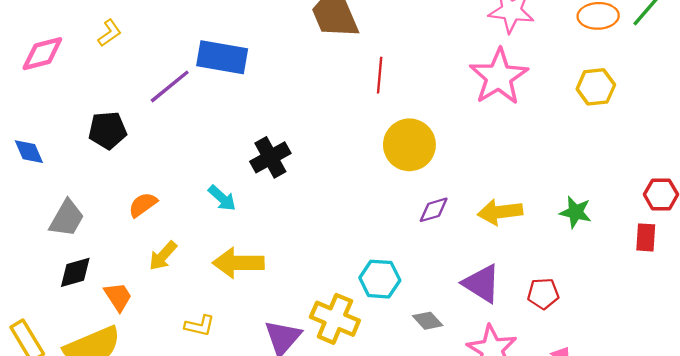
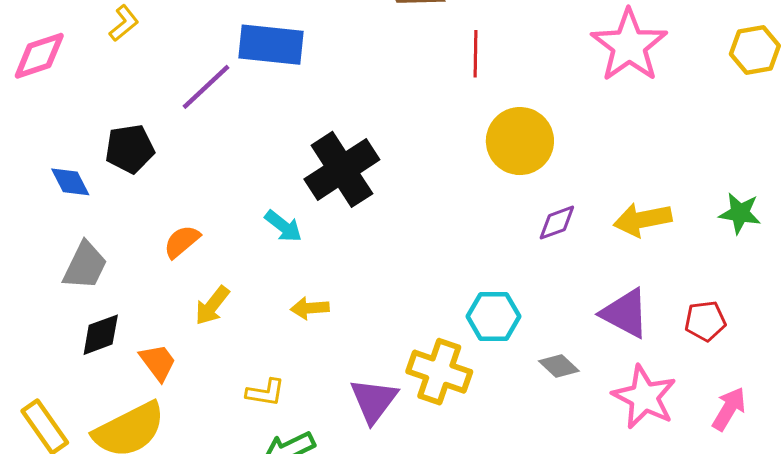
blue diamond: (29, 152) -> (70, 182), moved
black cross: (270, 157) -> (342, 169), size x1.4
yellow arrow: (238, 263) -> (310, 308), size x0.6

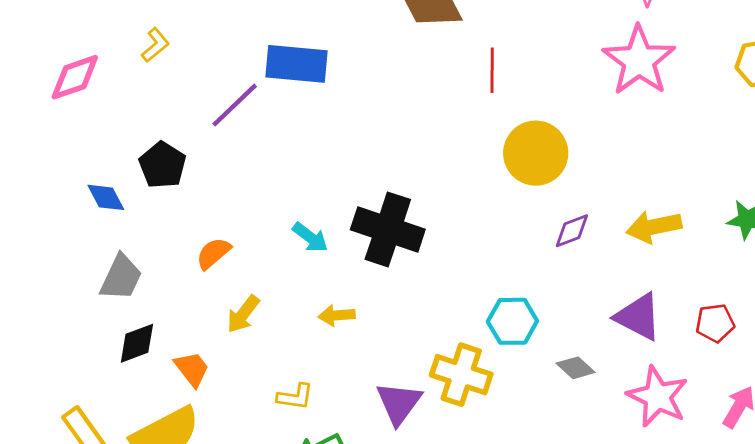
black pentagon: (130, 149) -> (162, 165), turned -30
black cross: (342, 169) -> (388, 229), moved, turned -38

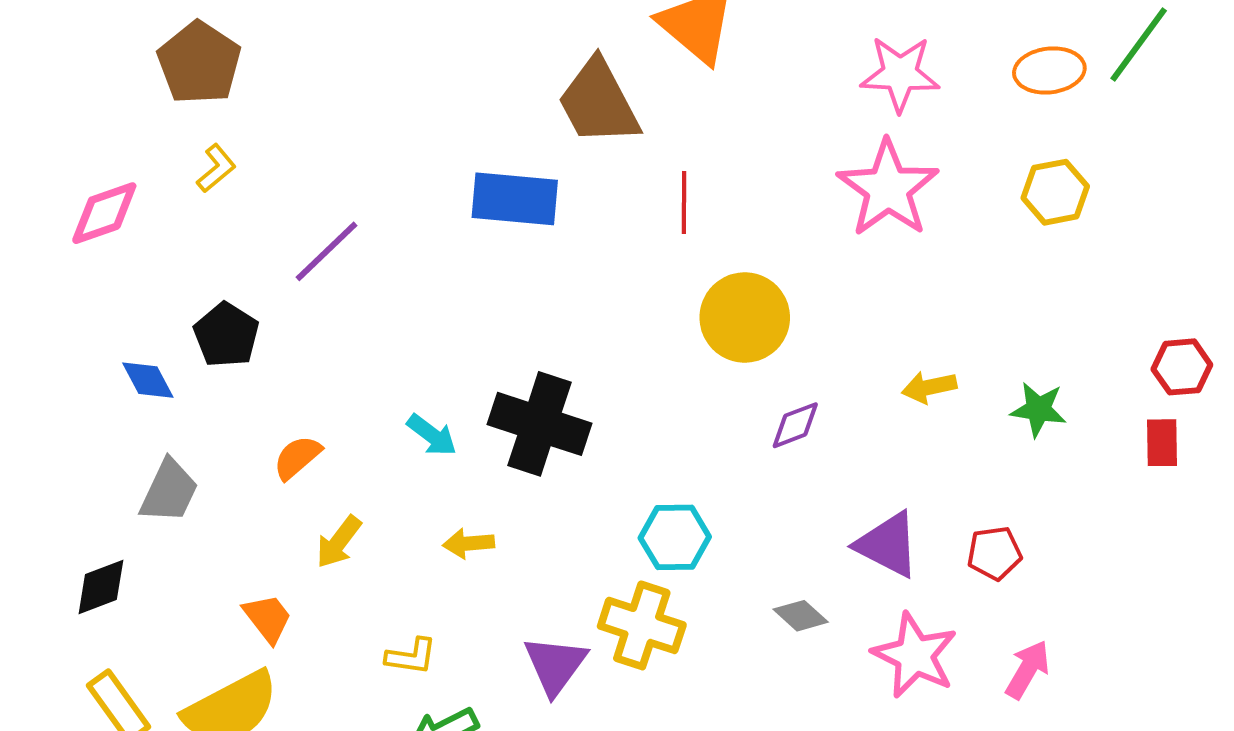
blue rectangle: (296, 64) -> (515, 199), moved
yellow arrow: (654, 227) -> (929, 387), moved, size x0.7
cyan hexagon: (512, 321) -> (675, 537), moved
black diamond: (137, 343) -> (101, 587), moved

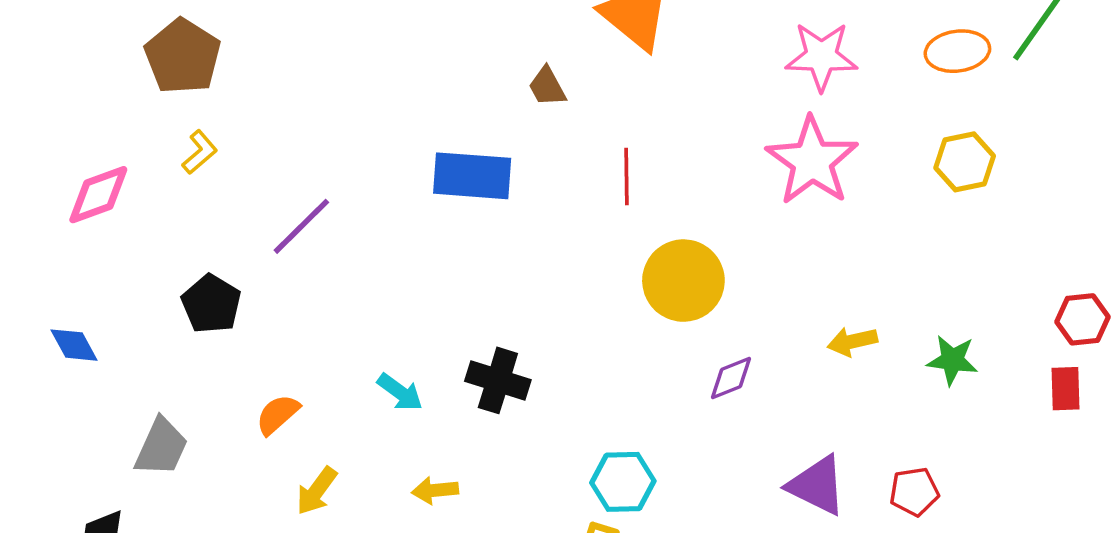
brown trapezoid: (599, 102) -> (547, 87), size x0.5
blue diamond: (148, 380) -> (74, 345), moved
black cross: (539, 424) -> (498, 380), size x0.7

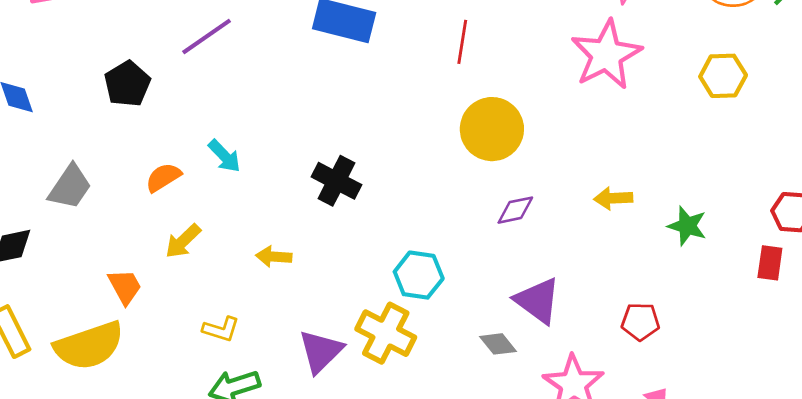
cyan arrow: (400, 392) -> (224, 156), moved
purple triangle: (817, 485) -> (538, 301), moved

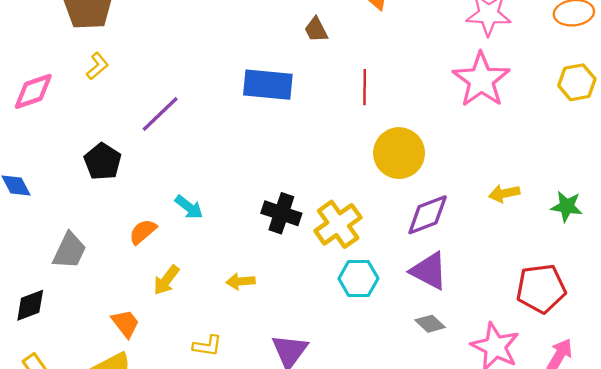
purple diamond: (515, 210) -> (428, 215), size x1.5
purple triangle: (538, 301) -> (429, 271), moved
red pentagon: (640, 322) -> (541, 288), size x1.6
yellow cross: (386, 333) -> (338, 224), moved, turned 36

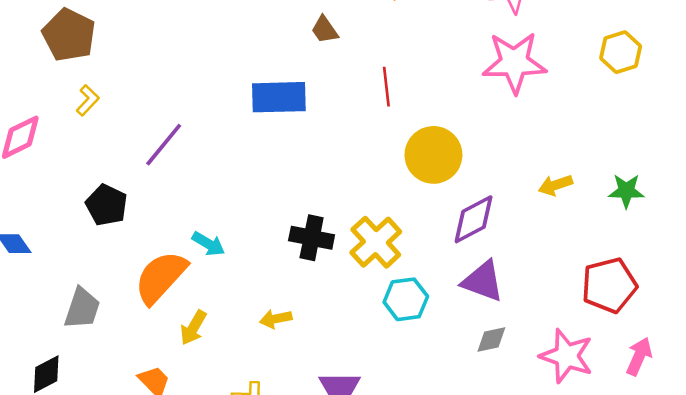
pink star: (481, 80) -> (514, 62), turned -30
orange semicircle: (143, 232) -> (161, 277), size x1.8
gray diamond: (430, 324) -> (491, 339), turned -48

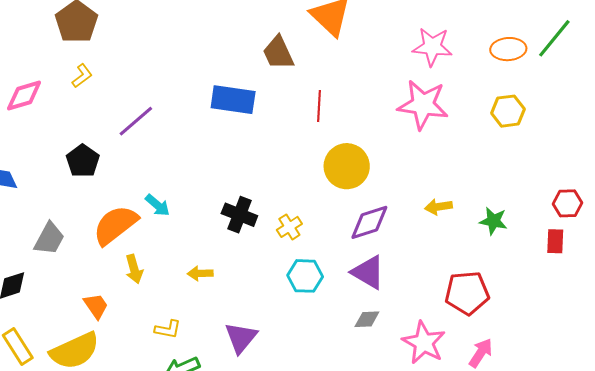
brown trapezoid: (325, 30) -> (278, 53), size x1.5
yellow cross: (376, 242) -> (289, 227), size x0.6
yellow arrow: (193, 328) -> (134, 269), turned -56

